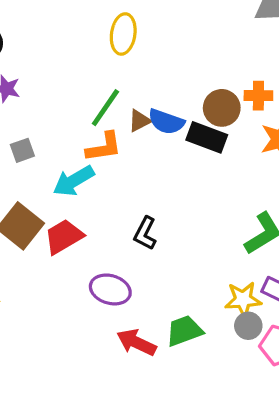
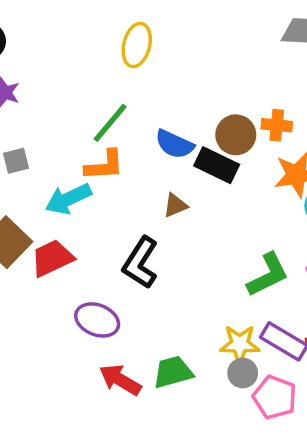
brown triangle: (139, 121) -> (175, 205), moved
black L-shape: (145, 233) -> (140, 263), size x1.4

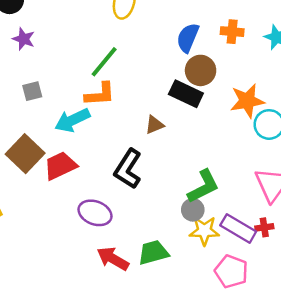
orange cross: (277, 125) -> (232, 32), moved
blue semicircle: (174, 144) -> (188, 38), moved, turned 88
green L-shape: (268, 275) -> (203, 186), moved
gray circle: (243, 373) -> (193, 210), moved

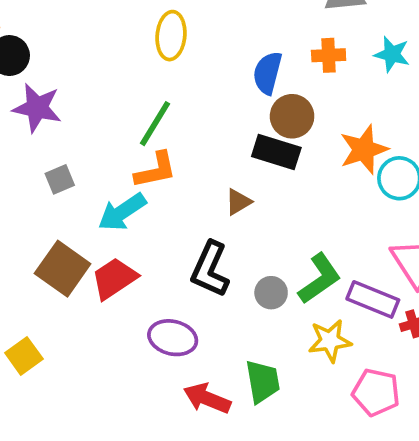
purple star: (24, 39) -> (37, 108), size x1.5
gray circle: (193, 210) -> (271, 293), moved
purple rectangle: (238, 228) -> (373, 299), moved
green trapezoid: (153, 252) -> (263, 382), turned 104

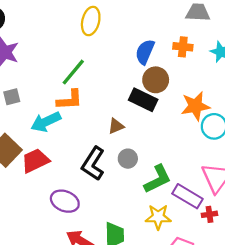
gray circle: (271, 293) -> (128, 159), moved

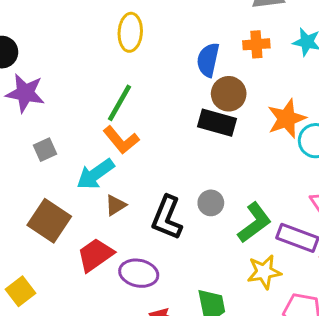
orange L-shape: (70, 100) -> (121, 140), turned 64
brown triangle: (116, 126) -> (116, 205), moved
red trapezoid: (35, 161) -> (95, 255), moved

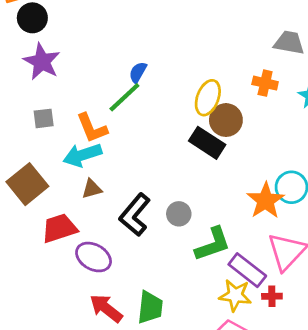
yellow ellipse: (130, 32) -> (208, 98), moved
blue semicircle: (208, 60) -> (138, 72), moved, size x0.7
orange star: (287, 119) -> (266, 201), moved, turned -30
orange L-shape: (121, 140) -> (92, 128), moved
yellow star: (264, 272) -> (235, 295), moved

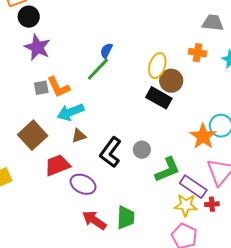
orange L-shape: (92, 128) -> (58, 87), moved

